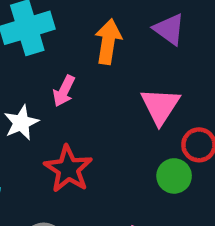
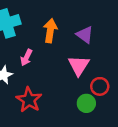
purple triangle: (169, 29) -> (85, 35), moved

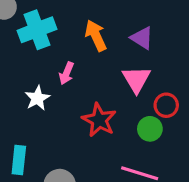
orange arrow: (50, 31) -> (96, 36), turned -30
red star: (29, 100) -> (99, 120), moved

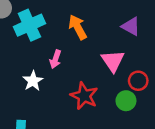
purple triangle: (142, 38) -> (131, 26), moved

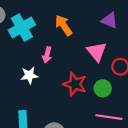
white star: (33, 81) -> (29, 75), turned 30
green circle: (126, 101) -> (103, 88), moved

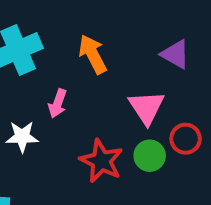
green circle: (103, 88) -> (150, 156), moved

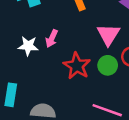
pink arrow: (58, 103) -> (52, 39), moved

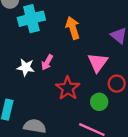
green circle: (108, 65) -> (99, 102), moved

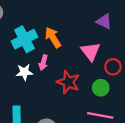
cyan cross: (31, 19) -> (24, 39), moved
orange arrow: (73, 28) -> (53, 37), moved

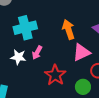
orange arrow: (53, 37) -> (68, 29), moved
pink triangle: (91, 51) -> (82, 52), turned 30

